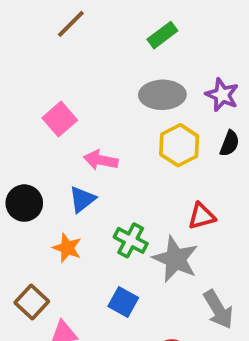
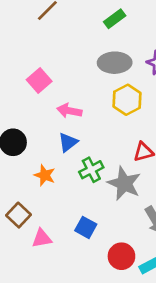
blue triangle: (82, 199) -> (68, 142), moved
green cross: (131, 240) -> (91, 170), turned 35
blue square: (123, 302) -> (86, 227), moved

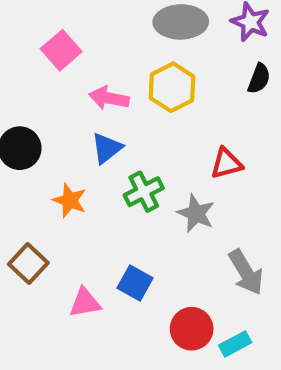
yellow hexagon: (127, 100) -> (172, 87), moved
gray star: (124, 183) -> (196, 213), size x0.7
pink triangle: (42, 238) -> (85, 303), moved

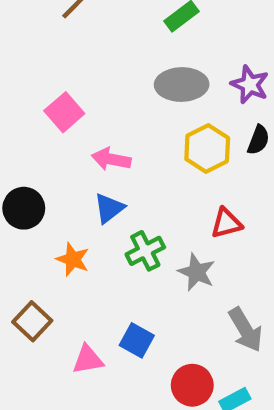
yellow hexagon: (172, 87) -> (207, 148), moved

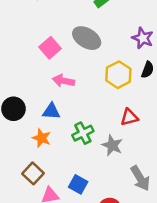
gray ellipse: (182, 85) -> (87, 38), moved, turned 32
pink square: (64, 112) -> (50, 48), moved
blue triangle: (109, 208) -> (51, 111), moved, turned 42
brown square: (32, 321) -> (33, 173), moved

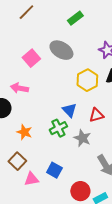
pink arrow: (63, 81) -> (19, 88), moved
blue triangle: (51, 111) -> (69, 110), moved, turned 42

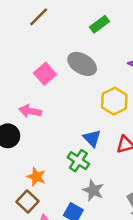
green cross: (58, 128) -> (78, 161), turned -30
orange star: (24, 132) -> (36, 177), moved
gray star: (82, 138) -> (93, 190), moved

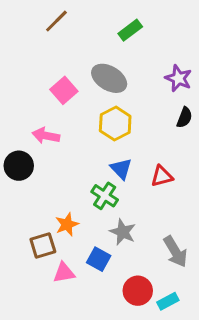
yellow hexagon: (114, 101) -> (115, 124), moved
orange star: (36, 177) -> (67, 224), moved, turned 30
brown square: (28, 202) -> (43, 246), turned 30

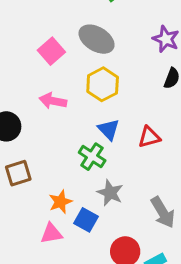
pink arrow: (46, 136) -> (53, 101), moved
orange star: (67, 224) -> (60, 202), moved
brown square: (43, 246) -> (18, 173), moved

